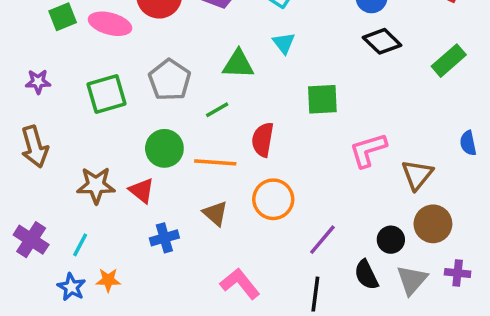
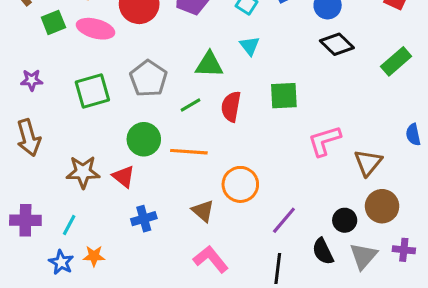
red semicircle: (263, 140) -> (231, 107), moved
brown triangle: (215, 213) -> (203, 211), moved
purple cross: (31, 240) -> (25, 220), turned -32

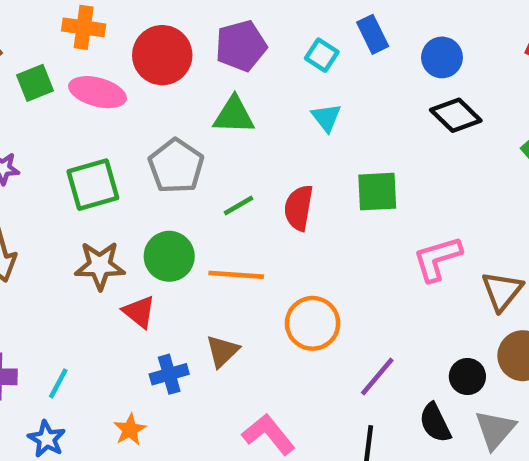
green triangle: (209, 65) -> (234, 115), moved
brown star: (83, 172) -> (100, 266), moved
brown triangle: (203, 211) -> (222, 351), moved, turned 35
orange star: (94, 256) -> (130, 430), moved, turned -30

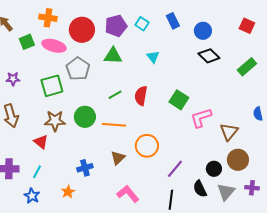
cyan square: (322, 55) -> (142, 24), moved
gray pentagon: (176, 166) -> (78, 69), moved
green square: (377, 192) -> (179, 100), moved, turned 36
red triangle: (139, 312) -> (41, 142), moved
brown triangle: (222, 351) -> (118, 158), moved

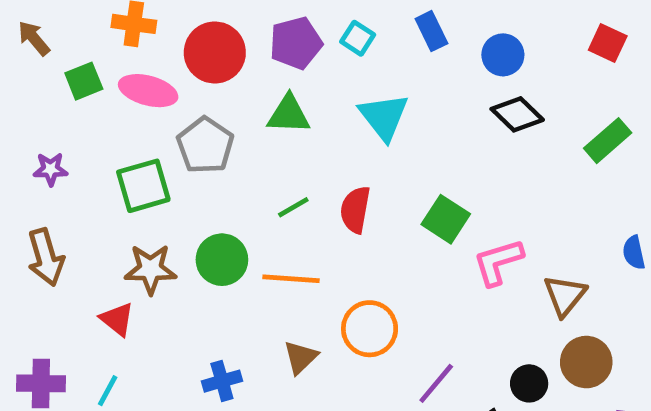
cyan triangle: (153, 57) -> (384, 117), size x1.6

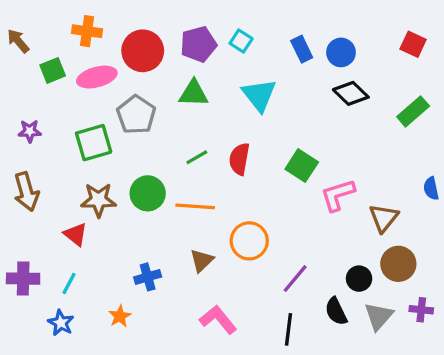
blue rectangle: (431, 31) -> (302, 49), moved
pink ellipse: (148, 91) -> (97, 77), turned -30

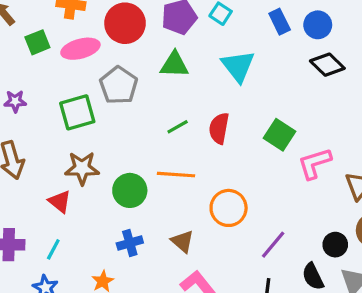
green circle: (148, 193) -> (130, 190), moved
brown triangle: (202, 261) -> (182, 241), moved, turned -35

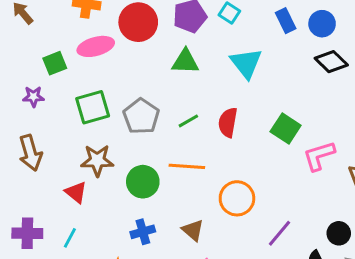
green square: (37, 42) -> (55, 63), moved
gray pentagon: (119, 85) -> (141, 116), moved

